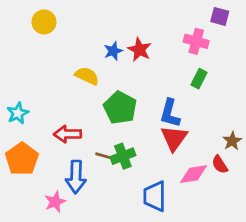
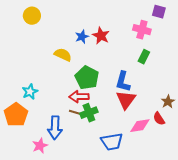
cyan star: (18, 113) -> (30, 92), moved
red arrow: (68, 134) -> (79, 97), moved
blue trapezoid: (155, 196) -> (112, 142), turned -100

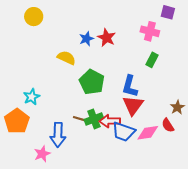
red arrow: (79, 97) -> (110, 121), moved
blue trapezoid: (112, 142) -> (123, 132), moved, turned 30

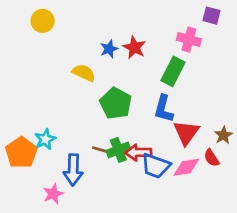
green rectangle: (152, 60) -> (173, 71), moved, size x1.5
cyan star: (32, 97) -> (45, 139), moved
red triangle: (133, 105) -> (186, 133), moved

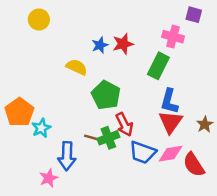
red star: (134, 47) -> (123, 44), turned 30
blue L-shape: (164, 109) -> (169, 101), moved
orange pentagon: (21, 153) -> (19, 112), moved
red arrow: (138, 153) -> (124, 124), moved, turned -115
red semicircle: (211, 158) -> (194, 165), moved, size x1.5

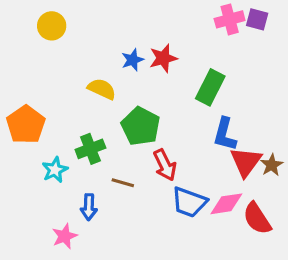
pink cross: (173, 37) -> (230, 19), moved, turned -30
orange pentagon: (19, 112) -> (26, 125), moved
red triangle: (171, 122) -> (246, 162), moved
green cross: (108, 138) -> (90, 149), moved
blue arrow: (67, 156) -> (89, 207), size x0.7

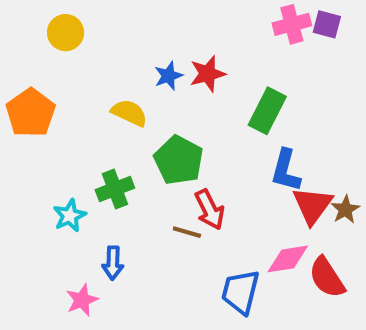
orange pentagon: (26, 125) -> (31, 113), moved
brown line: (123, 183) -> (187, 232), moved
blue trapezoid: (189, 202) -> (240, 292), moved, turned 84

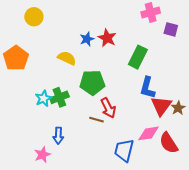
purple square: (327, 24) -> (171, 29), moved
red star: (208, 74) -> (107, 38), turned -30
green pentagon: (179, 160) -> (92, 82), turned -30
cyan star: (70, 216) -> (43, 98), moved

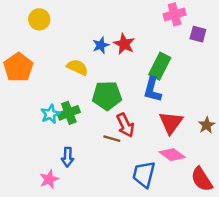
blue L-shape: (147, 88) -> (152, 89), moved
red triangle: (161, 106) -> (171, 123), moved
pink diamond: (149, 133) -> (172, 155), turned 45
red semicircle: (169, 143) -> (202, 179), moved

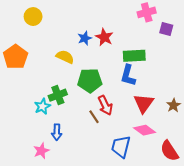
green rectangle: (160, 66) -> (134, 56), turned 60
cyan star: (50, 114) -> (42, 106), moved
brown line: (112, 139) -> (94, 117), turned 40

